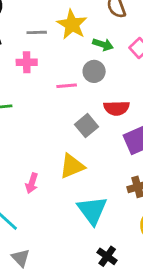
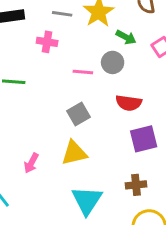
gray square: (87, 126) -> (78, 114), moved

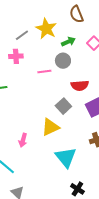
gray line: (62, 14) -> (22, 35), turned -32
green arrow: (126, 37) -> (68, 42), turned -40
gray square: (78, 114) -> (63, 106), moved

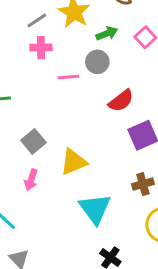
pink cross: (16, 56) -> (41, 48), moved
red semicircle: (80, 86) -> (121, 101), turned -36
gray square: (63, 106) -> (33, 141), moved

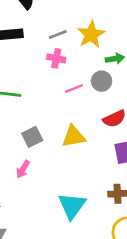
pink line: (68, 77) -> (74, 88), turned -30
yellow triangle: (74, 162) -> (74, 136), moved

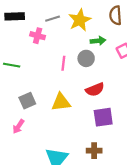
pink cross: (56, 58) -> (38, 36), moved
pink line: (74, 88) -> (63, 63), turned -64

